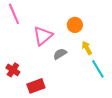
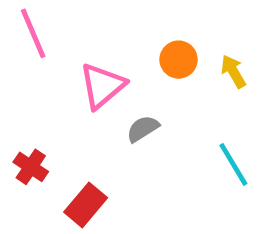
yellow arrow: (87, 48) -> (233, 71), moved
red rectangle: (36, 86) -> (86, 205), turned -30

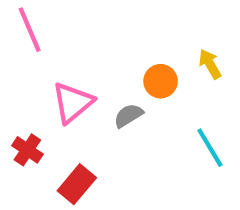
orange circle: (179, 60) -> (161, 81), moved
pink triangle: (102, 86) -> (73, 103), moved

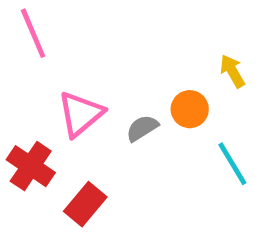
orange circle: (161, 81) -> (190, 109), moved
red cross: (27, 150) -> (31, 166), size x1.4

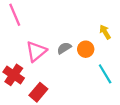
gray semicircle: (142, 128) -> (64, 48), moved

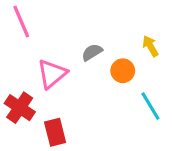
gray semicircle: (64, 48) -> (92, 52), moved
red rectangle: (38, 92) -> (55, 132), turned -54

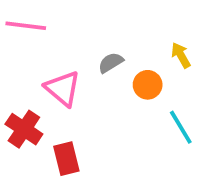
pink line: (21, 22) -> (26, 26), turned -60
pink triangle: (52, 74) -> (63, 88), turned -40

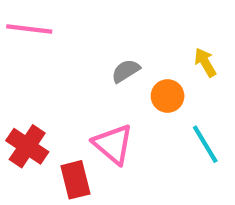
pink triangle: (63, 88) -> (113, 144), moved

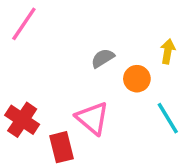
pink line: (29, 29) -> (24, 24), turned -63
yellow arrow: (205, 63) -> (168, 51), turned 40

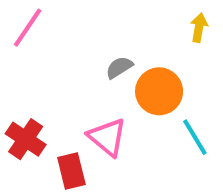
yellow arrow: (168, 51) -> (199, 28), moved
orange circle: (137, 79) -> (159, 91), size x1.5

